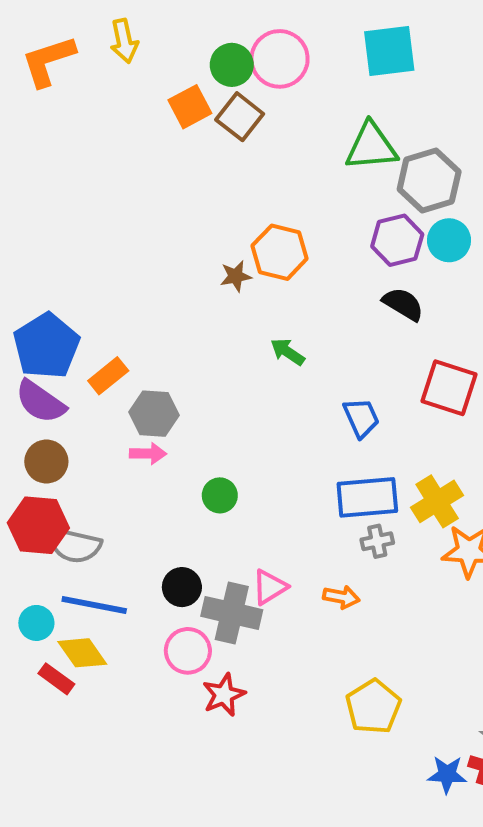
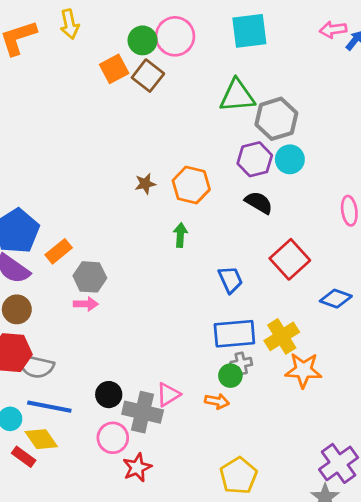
orange hexagon: (280, 252) -> (191, 185), moved
green arrow: (288, 352) -> (180, 235), turned 60
red square: (449, 388) -> (290, 259), turned 30
green circle: (220, 495) -> (230, 376), moved

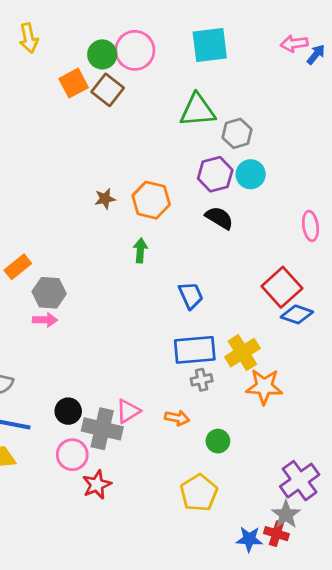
gray hexagon: (276, 119) -> (237, 133), size x0.7
red square: (290, 259) -> (282, 287), moved
green circle: (230, 376) -> (218, 441), moved

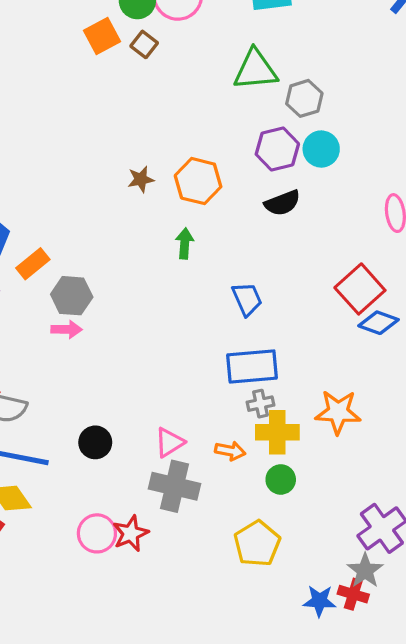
brown square: (108, 90) -> (144, 44), size x0.7
black semicircle: (219, 218) -> (282, 203), turned 128
yellow cross: (242, 353) -> (277, 432), moved, turned 32
gray cross: (102, 429) -> (174, 486), moved
pink circle: (72, 455) -> (97, 533), moved

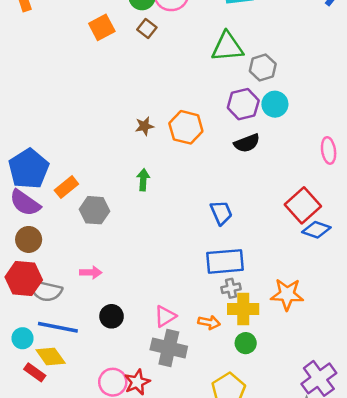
orange square: (102, 36) -> (102, 27), moved
green arrow: (185, 243) -> (143, 180), moved
pink arrow: (67, 329) -> (91, 272), moved

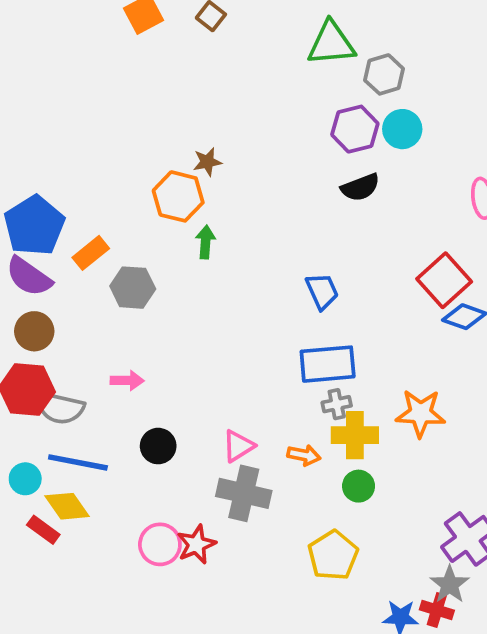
orange hexagon: (186, 127) -> (178, 196), moved

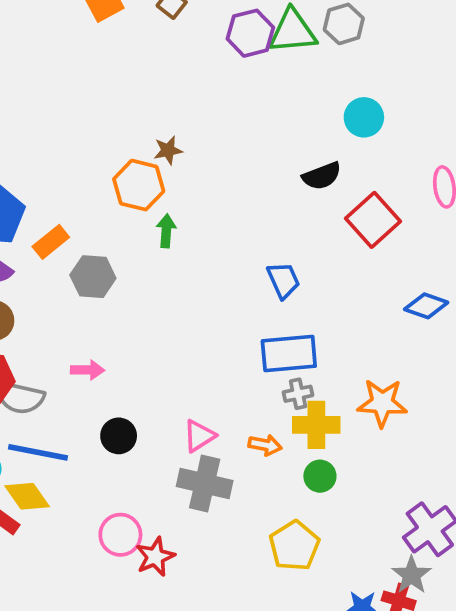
gray hexagon: (384, 74) -> (344, 24), moved
purple hexagon: (355, 129) -> (250, 33), moved
red square: (444, 280) -> (373, 220), moved
red star: (196, 544) -> (155, 557), moved

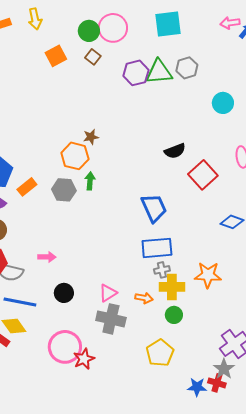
cyan circle: (364, 117) -> (223, 103), moved
gray hexagon: (93, 277) -> (64, 190), moved
blue trapezoid: (283, 280) -> (154, 208), size x1.4
pink circle: (120, 535) -> (65, 347), size x1.4

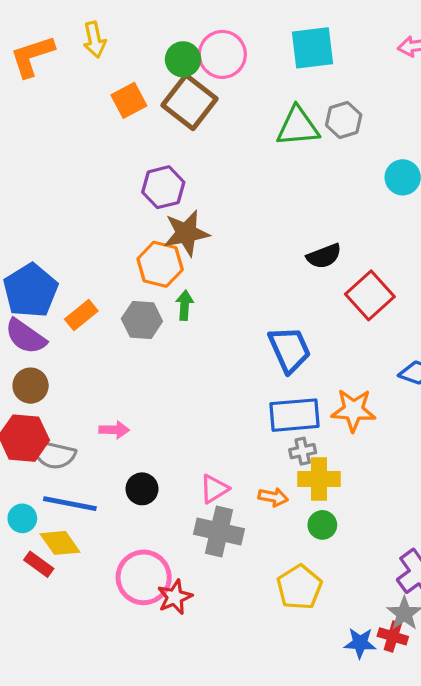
brown square: (93, 57) -> (190, 102), size x2.0
purple hexagon: (136, 73) -> (163, 187), moved
brown star: (91, 137) -> (186, 233), size x1.8
orange star: (208, 275) -> (353, 410), moved

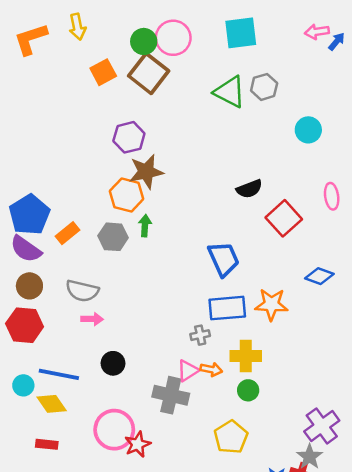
green triangle: (298, 127) -> (230, 92), turned 32
gray cross: (303, 451) -> (200, 335), moved
gray semicircle: (53, 454) -> (82, 291), moved
pink triangle: (214, 489) -> (188, 371), moved
red rectangle: (39, 564) -> (47, 444), moved, turned -30

